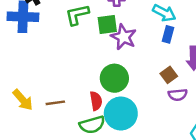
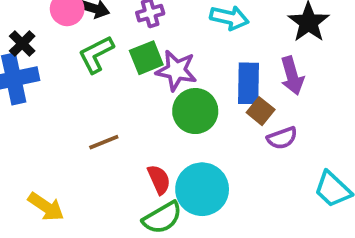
blue rectangle: (168, 34) -> (249, 83), moved, size x1.5
green circle: (114, 78) -> (195, 111), moved
brown line: (55, 103) -> (104, 142), moved

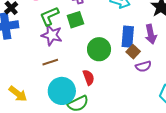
purple star: (176, 70) -> (52, 35), moved
red semicircle: (159, 180) -> (89, 77), moved
cyan circle: (202, 189) -> (62, 91), moved

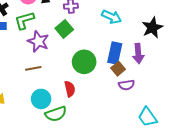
green L-shape: (49, 16) -> (24, 20), moved
green square: (75, 20) -> (64, 29), turned -30
cyan circle: (62, 91) -> (41, 99), size x0.7

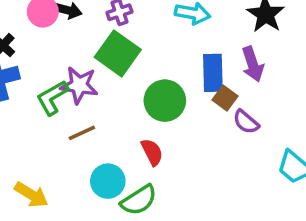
green L-shape: (24, 20) -> (52, 98), moved
green square: (64, 29) -> (118, 53), size x1.4
purple semicircle: (126, 85) -> (246, 122), turned 63

